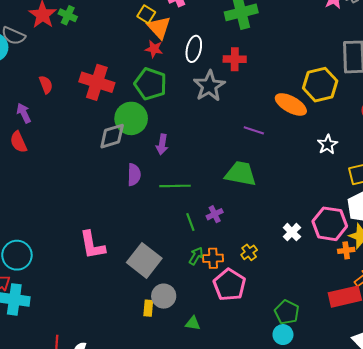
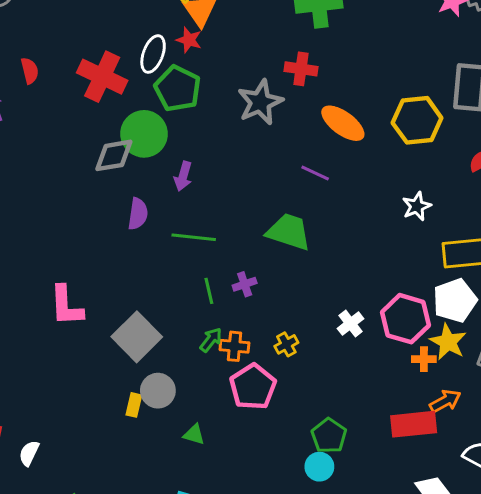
white ellipse: (194, 49) -> (153, 54), moved
orange ellipse: (291, 104) -> (343, 123), moved

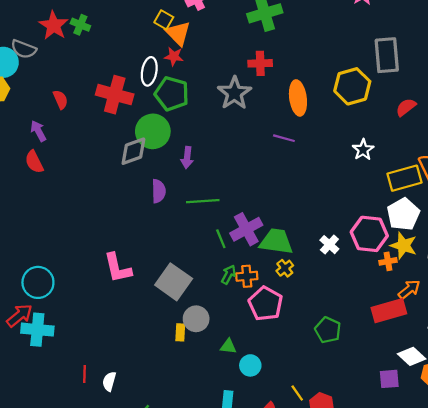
orange ellipse: (343, 123) -> (298, 98), turned 56
green trapezoid: (289, 232) -> (276, 241), moved
purple cross: (245, 284) -> (246, 229), size x1.8
cyan circle: (319, 467) -> (250, 365), moved

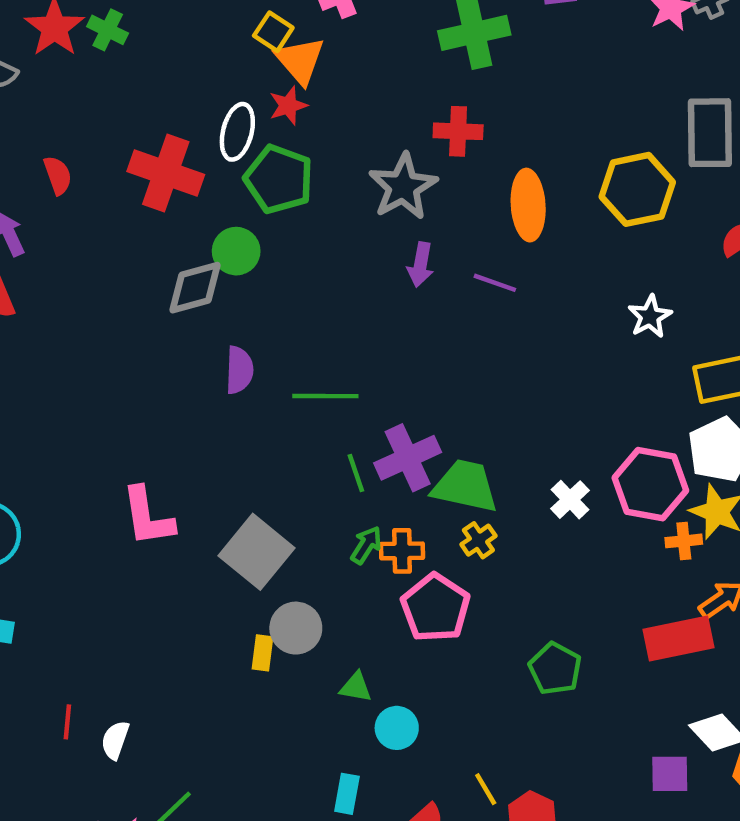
red star: (174, 56) -> (288, 106), turned -30
green circle: (153, 131) -> (236, 251), size x0.7
purple arrow: (187, 158) -> (420, 265), moved

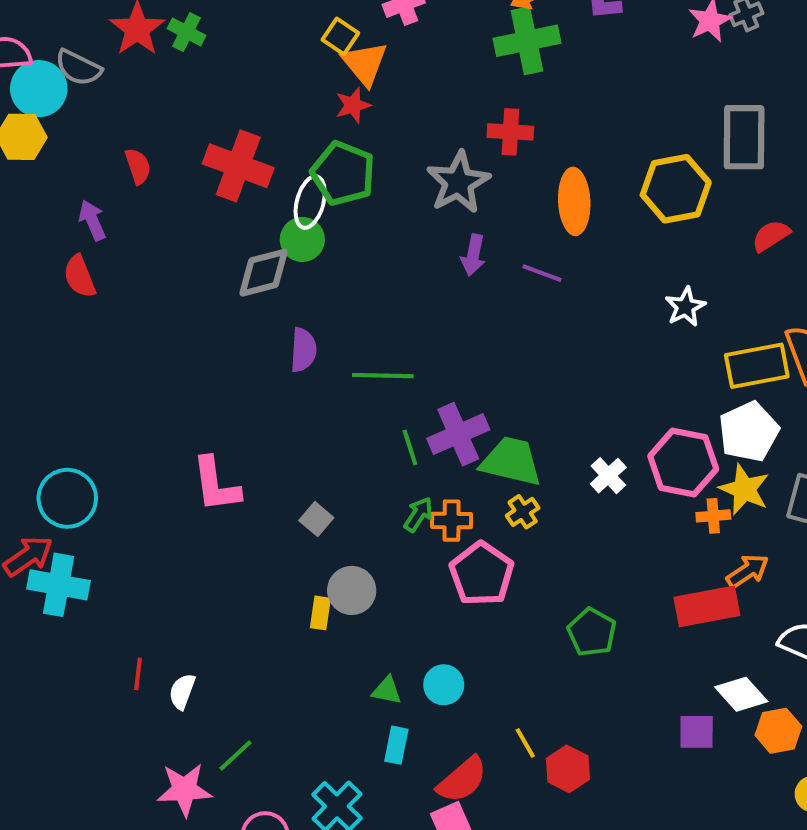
white ellipse: (237, 132) -> (310, 202), moved
gray square: (256, 552) -> (316, 519), size x0.5
green triangle: (356, 687) -> (387, 691), moved

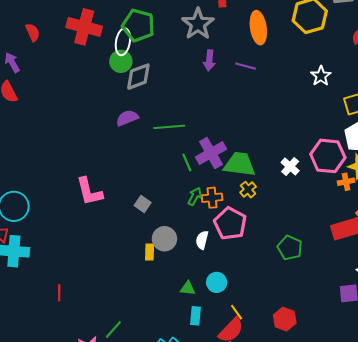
gray diamond: (264, 273) -> (138, 77), moved
purple semicircle: (303, 350) -> (127, 118), turned -110
white semicircle: (182, 691) -> (202, 240), moved
yellow line: (525, 743) -> (237, 312), moved

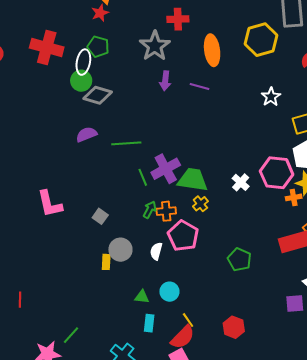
green pentagon: (138, 25) -> (98, 47), size x0.7
gray diamond: (138, 77) -> (98, 95), turned 36

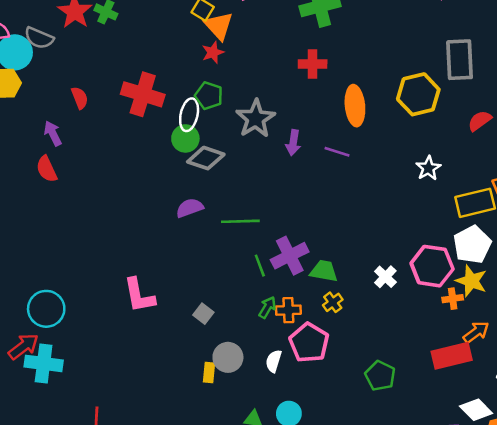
gray star: (155, 46) -> (256, 119), moved
green trapezoid: (193, 180) -> (324, 271), size x0.7

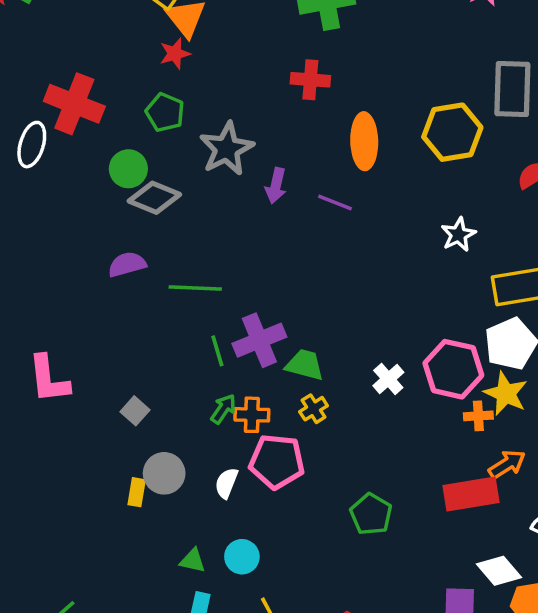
white ellipse: (189, 115) -> (32, 145), moved
pink pentagon: (309, 343) -> (277, 462), turned -30

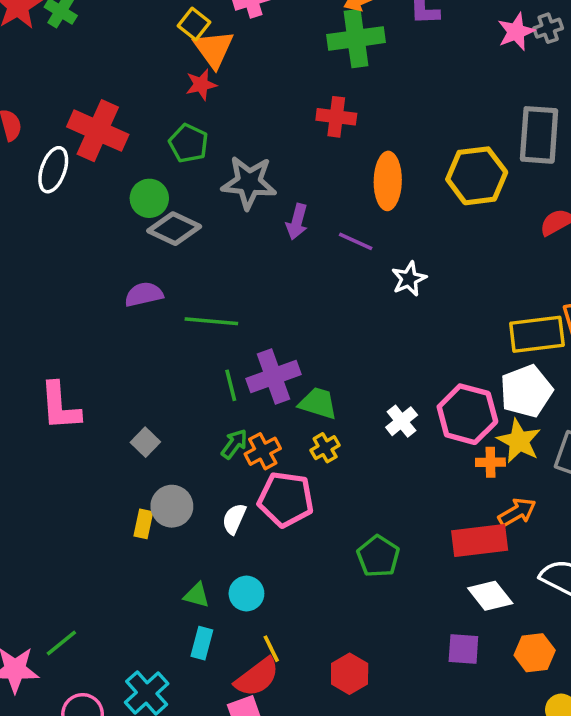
gray star: (227, 149) -> (249, 182), turned 30
white star: (458, 235) -> (409, 279), moved
orange cross: (252, 415) -> (263, 451), turned -32
white diamond: (499, 571) -> (490, 596), moved

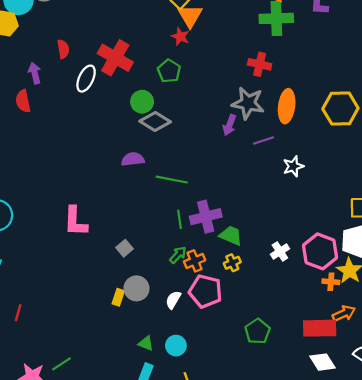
red star: (201, 85) -> (180, 36), turned 30
gray star: (249, 182) -> (248, 103), moved
purple line: (356, 241) -> (264, 140), turned -48

